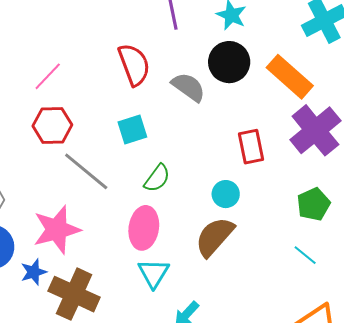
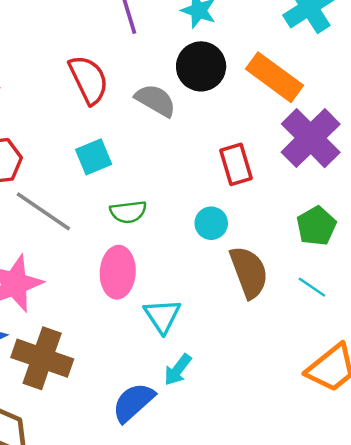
green semicircle: (157, 178) -> (128, 212), turned 52
brown semicircle: (215, 237) -> (249, 272), moved, turned 123
cyan triangle: (154, 273) -> (162, 316), moved

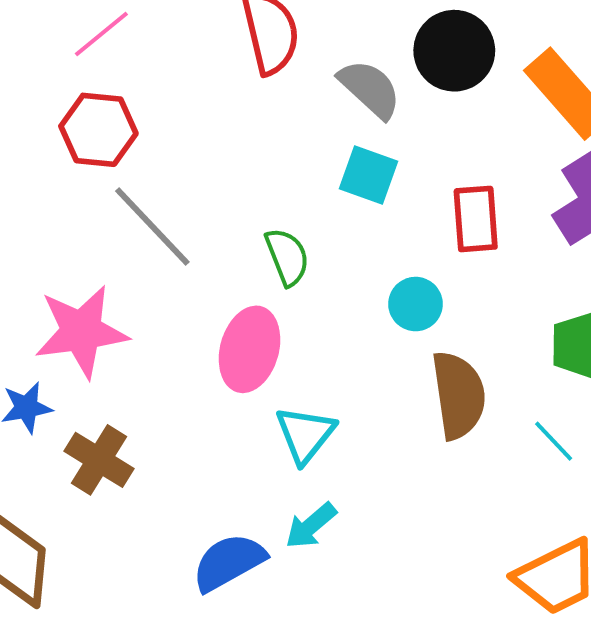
cyan square: (94, 157) -> (368, 175), moved, turned 30
green semicircle: (128, 212) -> (287, 257), turned -117
brown cross: (42, 358) -> (99, 460), size x0.7

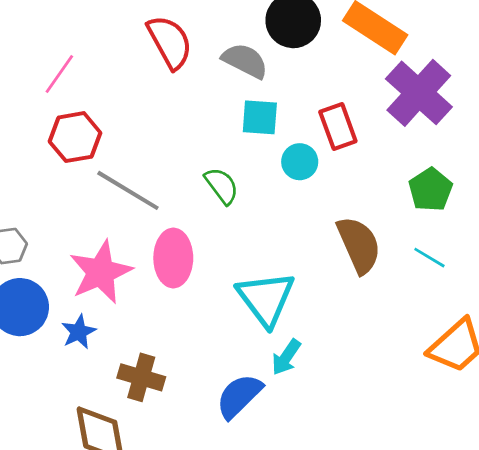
cyan circle: (416, 304) -> (300, 162), moved
pink ellipse: (249, 349) -> (173, 258), moved
cyan triangle: (305, 434) -> (266, 299), size x1.4
brown cross: (99, 460) -> (141, 377), moved

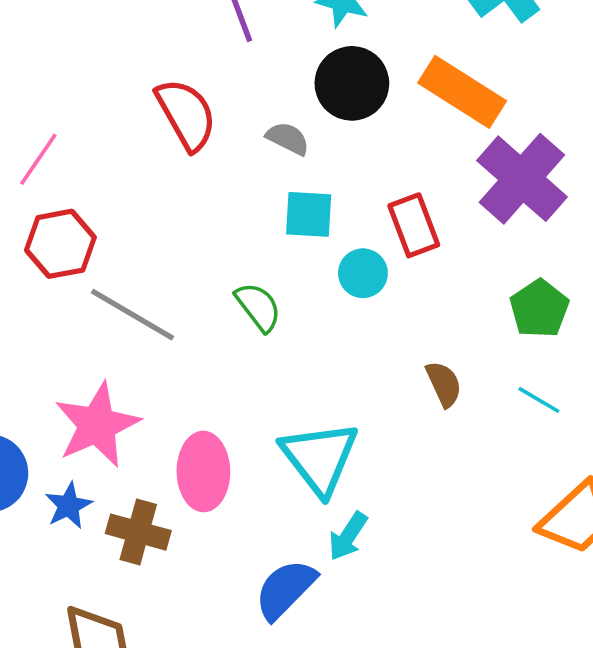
gray semicircle: (245, 61) -> (288, 138), size x0.7
brown semicircle: (359, 245) -> (444, 384), size x0.6
pink ellipse: (173, 258) -> (203, 471), moved
brown cross: (141, 377) -> (138, 532), moved

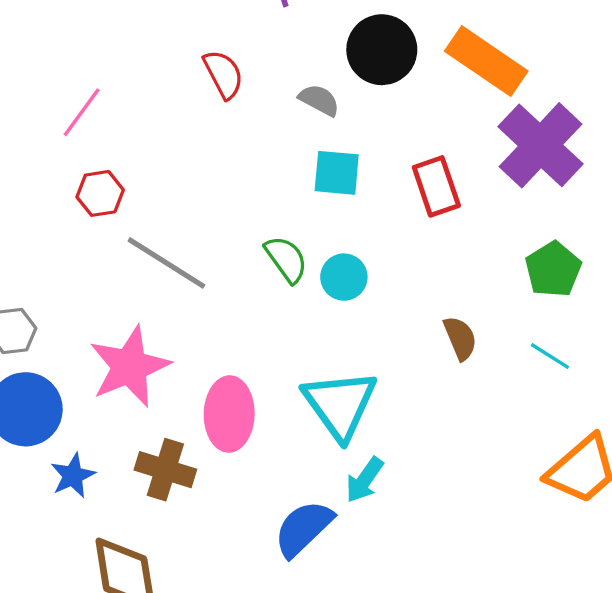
red semicircle: (186, 114) -> (223, 74), size x0.7
red hexagon: (60, 244) -> (100, 193), size x0.7
cyan circle: (363, 273) -> (344, 277), moved
blue star: (69, 506) -> (73, 476), moved

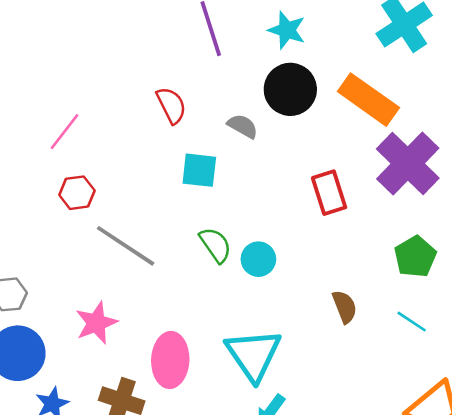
cyan square: (337, 173) -> (199, 170), moved
pink star: (130, 367) -> (96, 323), size x0.7

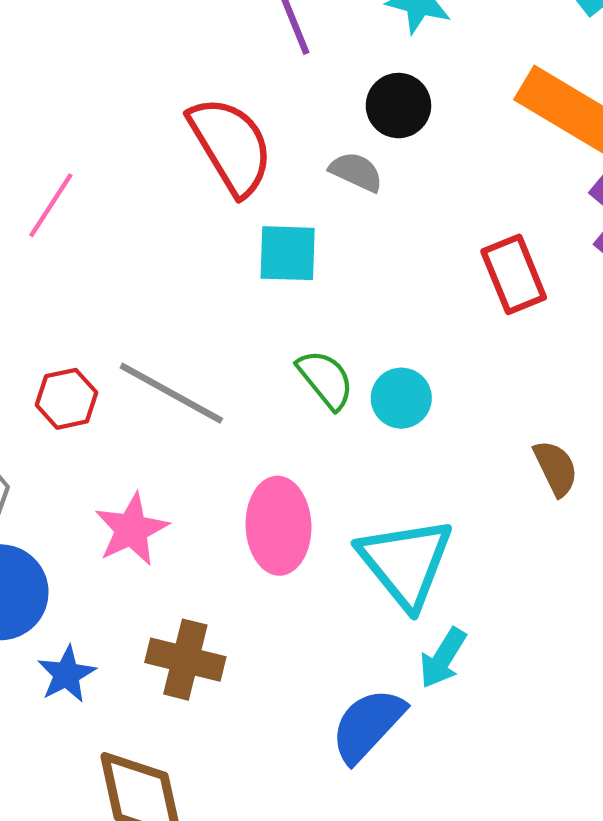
black circle: (290, 89) -> (398, 106), moved, size x0.7
red semicircle: (171, 105) -> (231, 146), size x1.6
red hexagon: (77, 193) -> (66, 399), moved
pink ellipse: (170, 360) -> (278, 526), moved

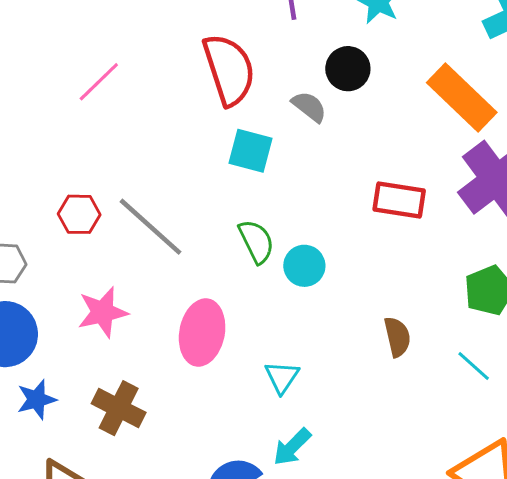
red rectangle: (514, 274) -> (399, 200), turned -72
cyan triangle: (406, 563) -> (282, 377), size x0.5

